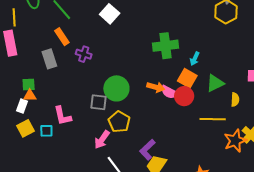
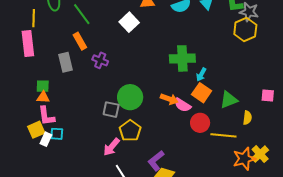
cyan arrow: (195, 59) -> (201, 74), moved
red circle: (184, 96) -> (200, 123), moved
white rectangle: (22, 106) -> (46, 139), moved
pink L-shape: (62, 116) -> (46, 116), moved

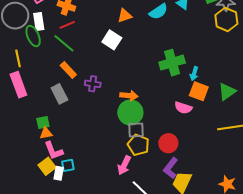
orange arrow: (169, 99) -> (129, 96), moved
gray square: (111, 110) -> (136, 130), moved
red circle: (200, 123) -> (168, 143), moved

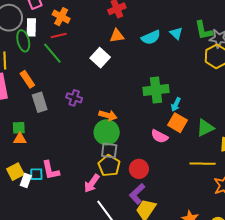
orange rectangle: (68, 70) -> (27, 79), moved
pink L-shape: (54, 151) -> (51, 170), moved

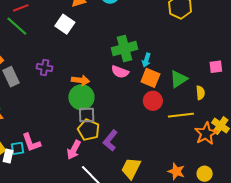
pink semicircle: (159, 136) -> (120, 72), moved
red circle: (139, 169) -> (153, 101), moved
purple L-shape: (137, 194) -> (110, 141), moved

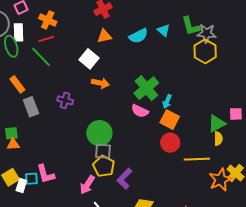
green cross: (125, 48) -> (146, 88), turned -30
green triangle: (179, 79) -> (217, 124), moved
orange arrow: (80, 80) -> (100, 83), moved

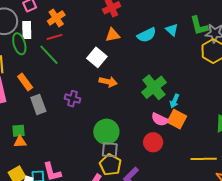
orange cross: (48, 20) -> (56, 18), turned 30
pink semicircle: (140, 111) -> (160, 119), moved
red circle: (170, 143) -> (153, 142), moved

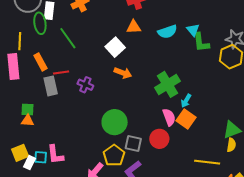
green L-shape: (199, 26) -> (201, 42), moved
red line: (55, 37) -> (61, 73), moved
pink semicircle: (160, 119) -> (169, 117), turned -144
gray square: (110, 150) -> (133, 144), moved

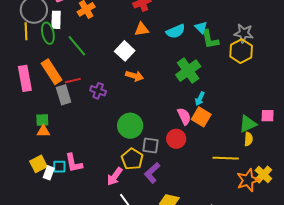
yellow line: (20, 41) -> (26, 31), moved
orange rectangle: (41, 62) -> (52, 72), size x1.4
green cross: (168, 84) -> (188, 71), moved

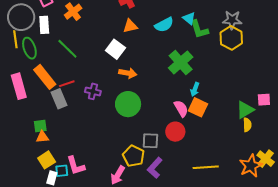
green ellipse: (48, 33) -> (29, 48), moved
green circle: (130, 126) -> (128, 104), moved
yellow line: (226, 158) -> (206, 167), moved
yellow square: (38, 164) -> (47, 160), moved

